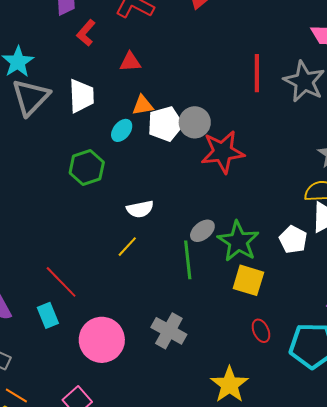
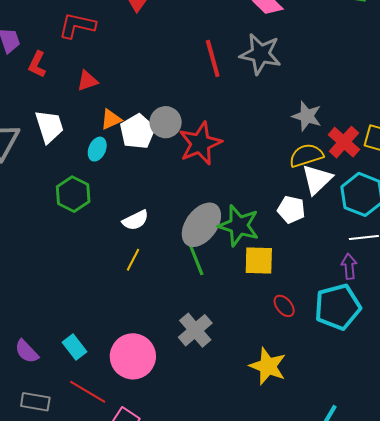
gray ellipse: (202, 231) -> (201, 225), size x1.8
red line: (61, 282) -> (88, 392), moved
gray cross: (169, 331) -> (195, 330), turned 36

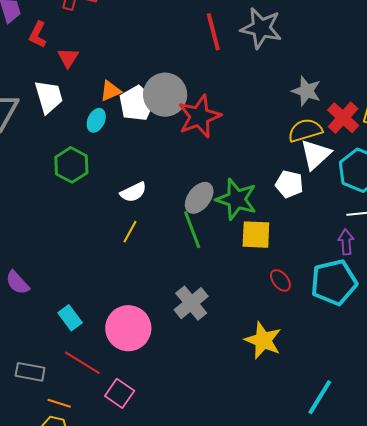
red triangle: (87, 81) -> (68, 58), moved, turned -40
gray circle: (166, 122) -> (165, 95), size x1.4
gray ellipse: (201, 225) -> (199, 198), size x0.7
purple semicircle: (27, 351) -> (17, 283), moved

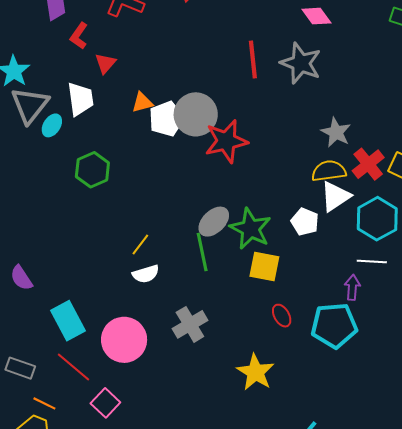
cyan ellipse: (96, 120) -> (52, 125), moved
white semicircle: (133, 192) -> (146, 274), moved
cyan rectangle: (70, 318) -> (68, 321), size x1.5

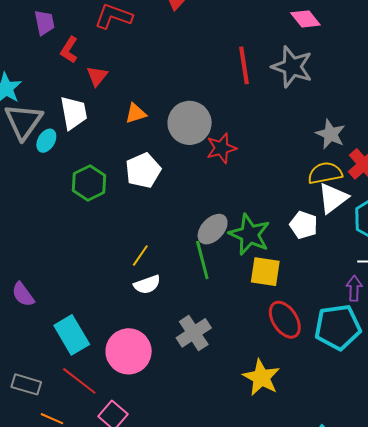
white pentagon: (166, 119) -> (143, 170), moved
red star: (226, 141) -> (221, 148), size x0.7
red ellipse: (282, 316) -> (285, 320), size x1.6

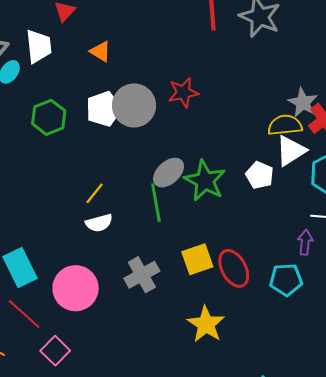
orange triangle: (136, 113) -> (100, 51), turned 45
gray circle: (190, 123) -> (134, 105), moved
gray star: (330, 134) -> (303, 103), moved
yellow square: (265, 272) -> (197, 259), moved, turned -32
cyan pentagon: (338, 327) -> (286, 280), size x0.7

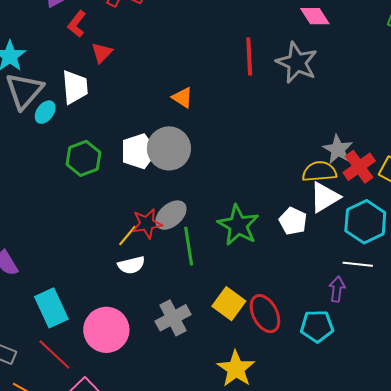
orange triangle: (100, 51) -> (182, 98), moved
red star: (183, 93) -> (147, 224), moved
gray ellipse: (169, 173) -> (171, 215), moved
yellow square: (197, 259) -> (229, 304), turned -36

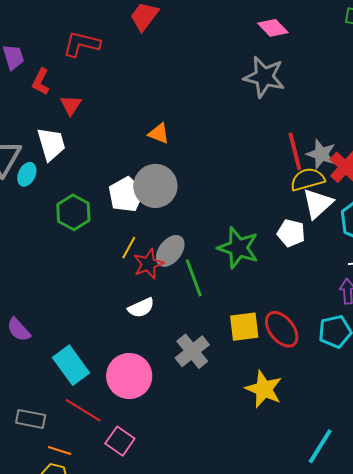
red line: (249, 56) -> (295, 151), moved
yellow line: (127, 236) -> (129, 248), moved
yellow square: (229, 304) -> (244, 327), turned -32

